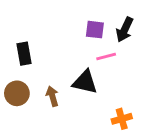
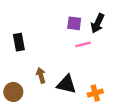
black triangle: (85, 82) -> (66, 84), moved
brown circle: (17, 93) -> (13, 92), moved

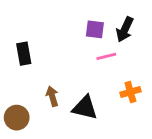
orange cross: (95, 93) -> (130, 92), moved

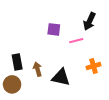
purple square: (95, 29) -> (54, 29), moved
black rectangle: (24, 54) -> (17, 62), moved

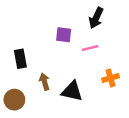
black arrow: (89, 21) -> (96, 18), moved
black rectangle: (17, 62) -> (20, 59), moved

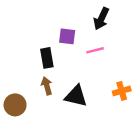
black rectangle: (20, 59) -> (47, 58), moved
orange cross: (111, 78) -> (122, 91), moved

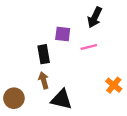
orange cross: (122, 91) -> (114, 85), turned -35
black triangle: (76, 96) -> (61, 99), moved

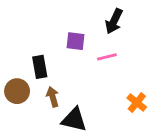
black rectangle: (44, 54) -> (40, 67), moved
brown circle: (14, 98) -> (17, 91), moved

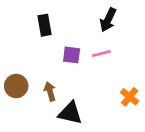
purple square: (75, 41) -> (72, 55), moved
black rectangle: (40, 67) -> (45, 25), moved

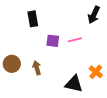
black arrow: (108, 20) -> (94, 15), moved
black triangle: (70, 113) -> (74, 84), moved

